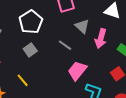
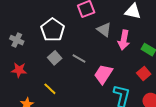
gray line: (65, 45) -> (79, 58), moved

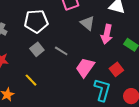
white pentagon: (53, 30) -> (36, 21), turned 30
red square: (144, 73) -> (116, 69), moved

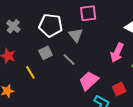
gray triangle: (88, 23) -> (76, 35), moved
yellow line: (31, 80) -> (30, 72), moved

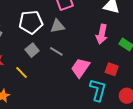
gray triangle: (76, 35) -> (57, 26), turned -49
red square: (119, 89) -> (112, 69), turned -32

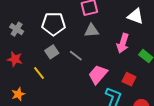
gray triangle: (57, 26) -> (92, 31), moved

